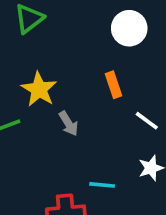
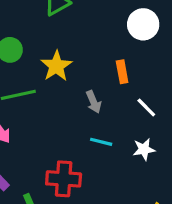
gray arrow: (69, 124) -> (94, 102), moved
cyan line: (102, 185) -> (101, 142), moved

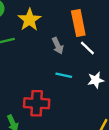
orange rectangle: (122, 72) -> (78, 23), size x1.5
white line: (146, 108) -> (87, 48), moved

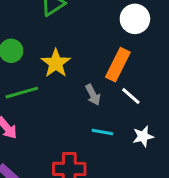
orange rectangle: (78, 23) -> (118, 65), turned 40

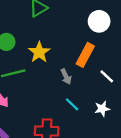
white line: (131, 96) -> (107, 76), moved
cyan line: (102, 132) -> (72, 104), turned 32

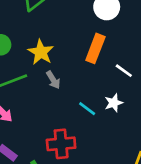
gray arrow: (66, 77) -> (53, 80), moved
white star: (102, 109) -> (114, 103), moved

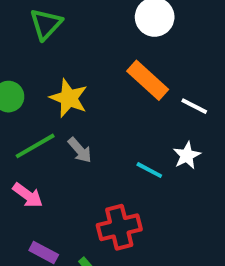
orange rectangle: (95, 48) -> (148, 80), turned -60
gray arrow: (53, 80) -> (80, 150), moved

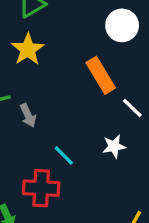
yellow star: (69, 98) -> (28, 49), moved
cyan line: (149, 170) -> (64, 155), moved

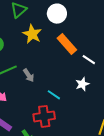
white circle: (122, 25) -> (57, 14), moved
yellow star: (28, 49) -> (32, 34), moved

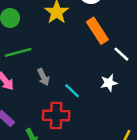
gray arrow: (29, 75) -> (43, 77), moved

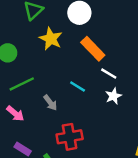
white line: (121, 54) -> (109, 74), moved
cyan line: (72, 91) -> (78, 87), moved

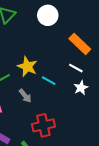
yellow star: (51, 39) -> (27, 67), moved
orange rectangle: (93, 49) -> (80, 44), moved

